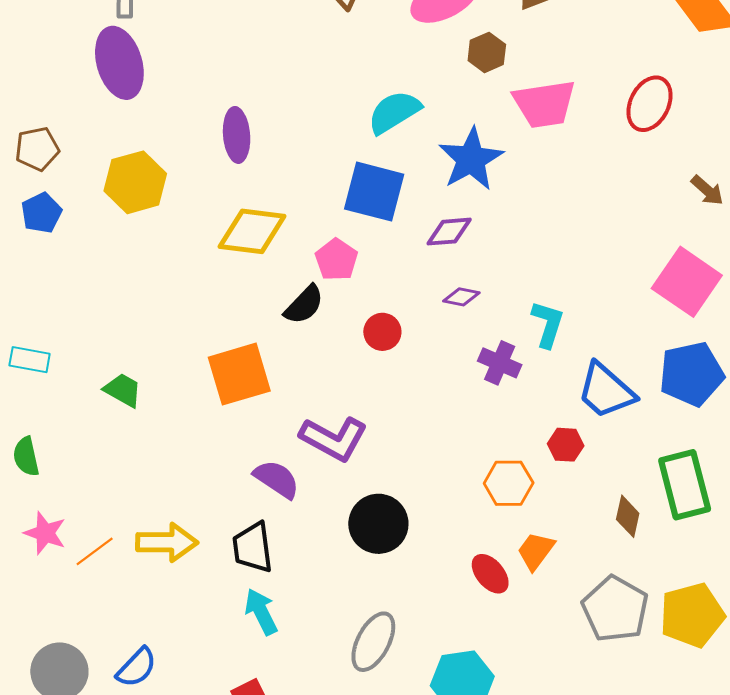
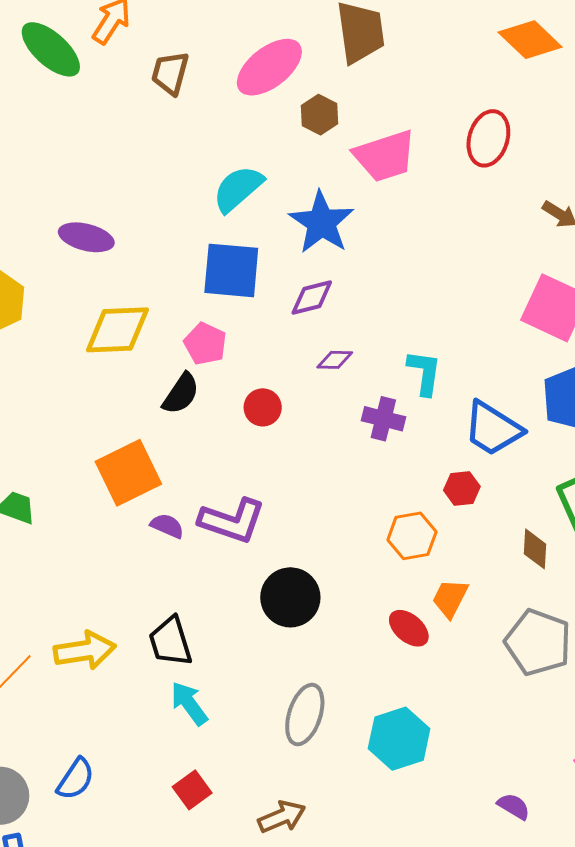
purple ellipse: (237, 135) -> (86, 237), turned -62
purple semicircle: (277, 479) -> (167, 526), moved, size x0.7

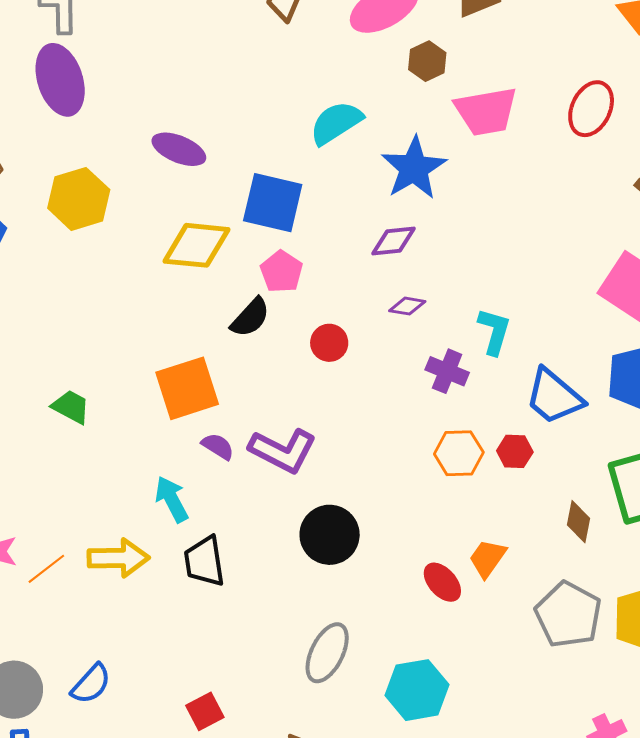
blue square: (231, 270) -> (273, 203), moved
orange hexagon: (412, 536) -> (459, 453), moved
cyan arrow: (189, 704) -> (172, 499), moved

